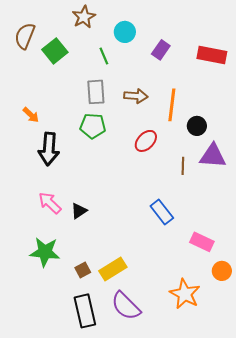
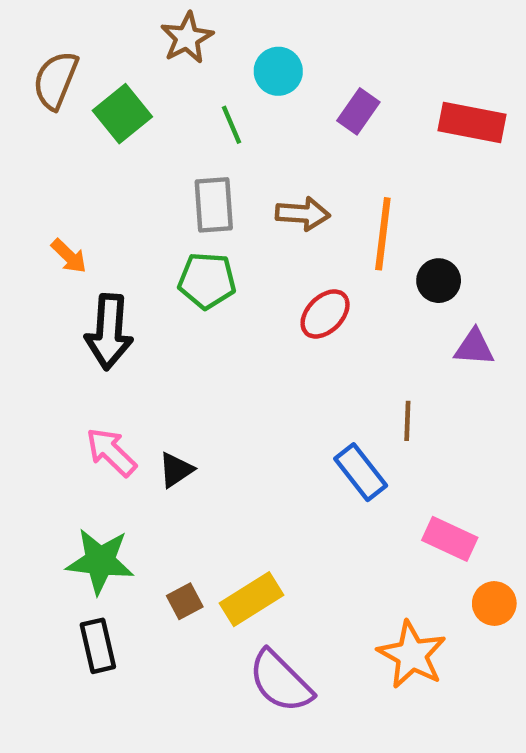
purple triangle: (213, 156) -> (474, 347), size x0.7
brown line: (183, 166) -> (407, 421), moved
black rectangle: (85, 311) -> (98, 646), moved, size x0.7

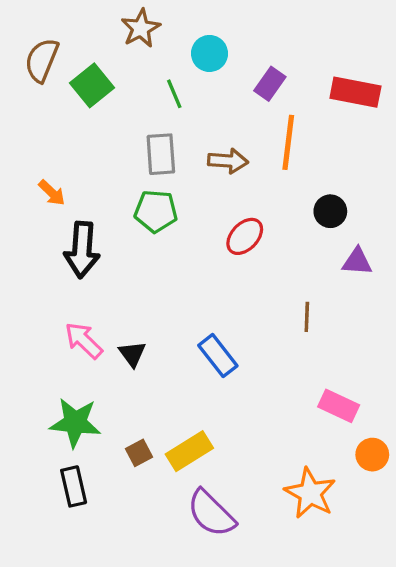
orange line: (383, 234) -> (288, 142), moved
black triangle: (176, 470) -> (132, 354), turned -32
blue rectangle: (361, 472) -> (218, 356), moved

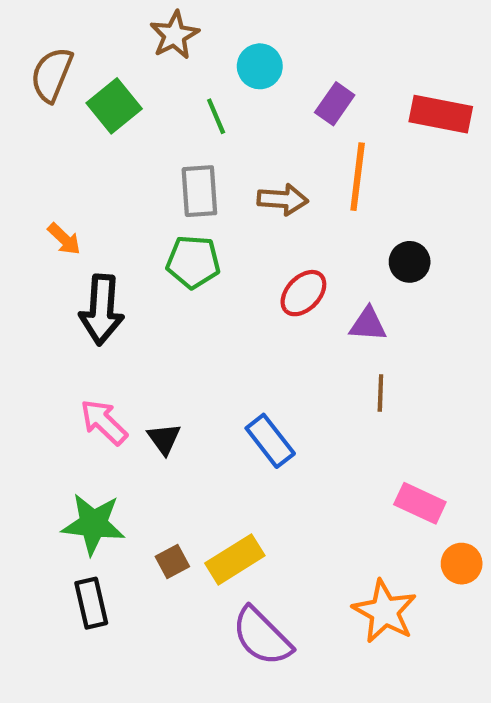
purple triangle: (357, 262) -> (368, 324), moved

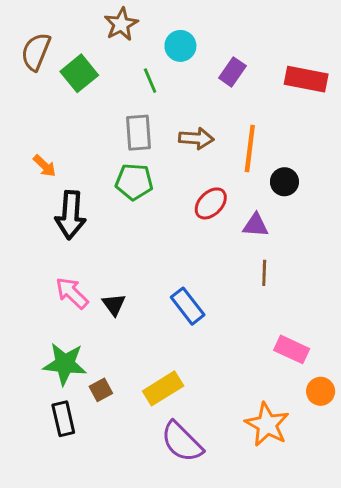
orange line: (358, 177) -> (250, 149), moved
brown square: (172, 561) -> (101, 390), moved

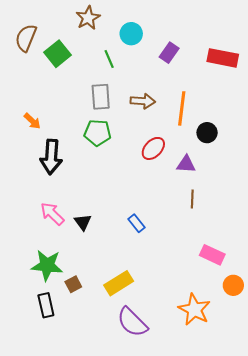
blue rectangle: (188, 306) -> (136, 223), size x0.7

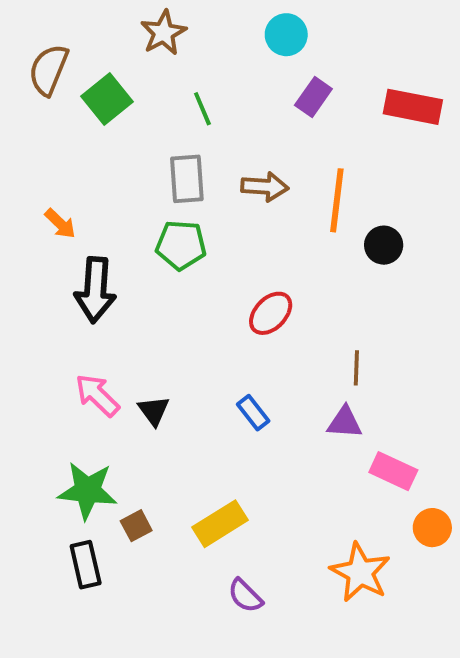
cyan circle: (131, 34) -> (286, 35), moved
red ellipse: (153, 148) -> (271, 313), moved
purple triangle: (186, 164) -> (345, 422), moved
purple semicircle: (132, 322) -> (245, 596), size x0.6

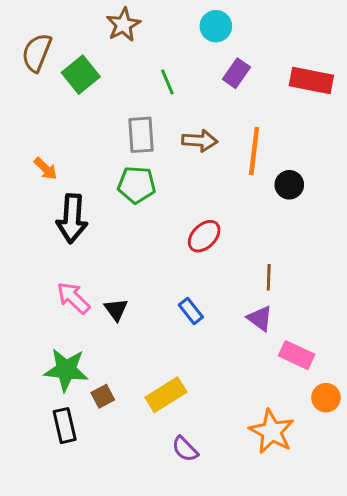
green line: (202, 109) -> (167, 82), moved
purple triangle: (345, 422) -> (260, 318), turned 32

